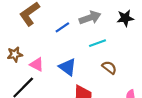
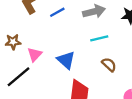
blue line: (62, 27) -> (57, 12), moved
pink triangle: (37, 65) -> (35, 54), turned 40

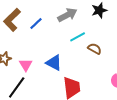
brown semicircle: (109, 65) -> (95, 49), moved

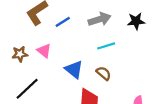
brown semicircle: (95, 49) -> (104, 73), moved
pink triangle: (26, 65) -> (44, 51), moved, turned -32

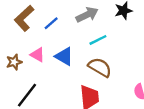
blue triangle: (74, 69) -> (64, 56), moved
brown semicircle: (104, 73) -> (100, 67), size x1.5

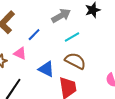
blue line: (51, 23) -> (34, 35), moved
blue triangle: (64, 56) -> (46, 69), moved

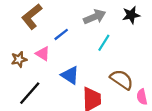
cyan line: (72, 37) -> (104, 43), turned -35
brown semicircle: (75, 61) -> (122, 80), moved

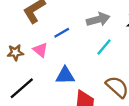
blue triangle: (70, 75) -> (65, 75), turned -42

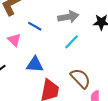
blue line: (62, 33) -> (35, 26), turned 56

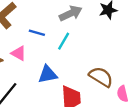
cyan line: (72, 42) -> (64, 41), moved

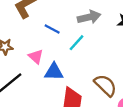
pink triangle: (19, 53) -> (36, 57), moved

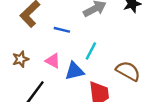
cyan line: (76, 43) -> (91, 51), moved

